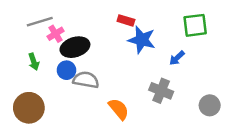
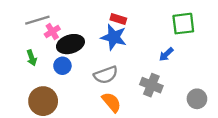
blue star: (142, 40) -> (114, 37), moved
gray semicircle: (86, 80) -> (106, 75), moved, turned 150
brown circle: (29, 108) -> (43, 101), moved

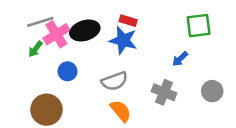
pink cross: (52, 32) -> (56, 34), size x1.5
black ellipse: (70, 44) -> (85, 31), moved
green arrow: (32, 58) -> (35, 49), moved, turned 56
gray circle: (197, 99) -> (212, 91), moved

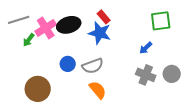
red rectangle: (128, 21) -> (104, 17), turned 32
gray line: (40, 22) -> (19, 20), moved
blue circle: (68, 71) -> (68, 64), moved
gray cross: (164, 92) -> (146, 75), moved

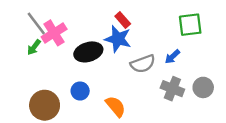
gray line: (19, 20) -> (36, 24), moved, turned 70
black ellipse: (69, 25) -> (88, 52), moved
blue circle: (68, 64) -> (80, 91), moved
gray semicircle: (93, 66) -> (143, 64), moved

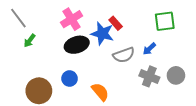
red rectangle: (123, 20) -> (116, 23), moved
gray line: (36, 24) -> (18, 18), moved
pink cross: (54, 33) -> (72, 19), moved

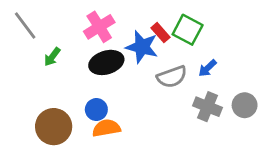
green square: (165, 21) -> (188, 30), moved, turned 35
green arrow: (30, 41) -> (52, 57), moved
orange semicircle: (100, 92) -> (106, 128), moved, turned -60

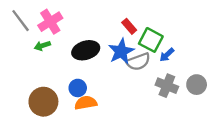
pink cross: (99, 27) -> (50, 22), moved
green square: (188, 30) -> (151, 40), moved
blue star: (142, 47) -> (121, 51), moved, turned 30
green arrow: (52, 57) -> (42, 46), turned 35

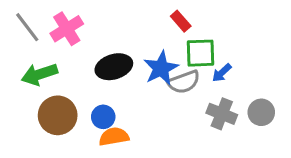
red rectangle: (129, 26) -> (181, 21), moved
green square: (151, 40) -> (200, 53), turned -30
green arrow: (42, 46) -> (39, 74), moved, size x1.6
brown circle: (43, 102) -> (58, 115), moved

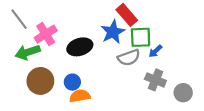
red rectangle: (181, 21) -> (127, 15), size x1.5
pink cross: (67, 29) -> (46, 34), moved
blue star: (161, 68) -> (113, 32), moved
gray circle: (261, 112) -> (183, 93), moved

